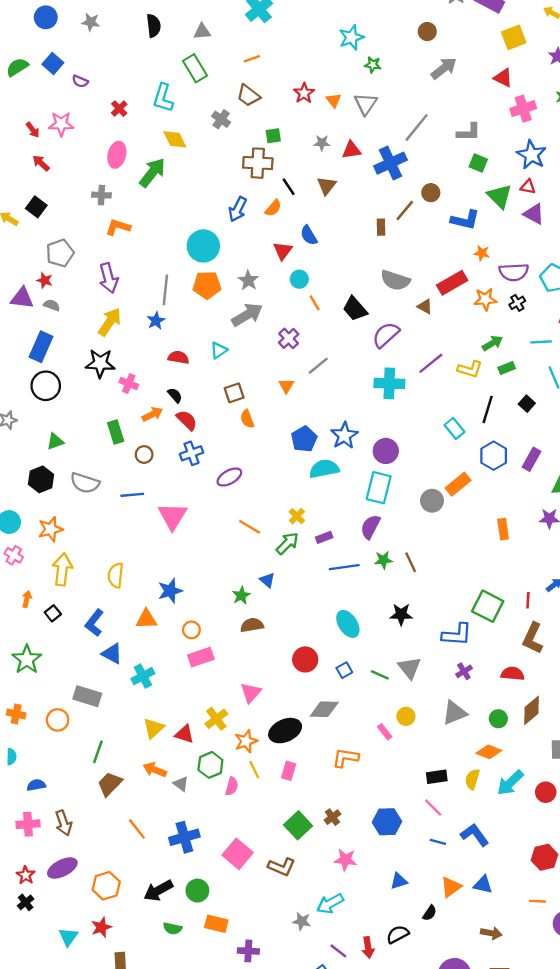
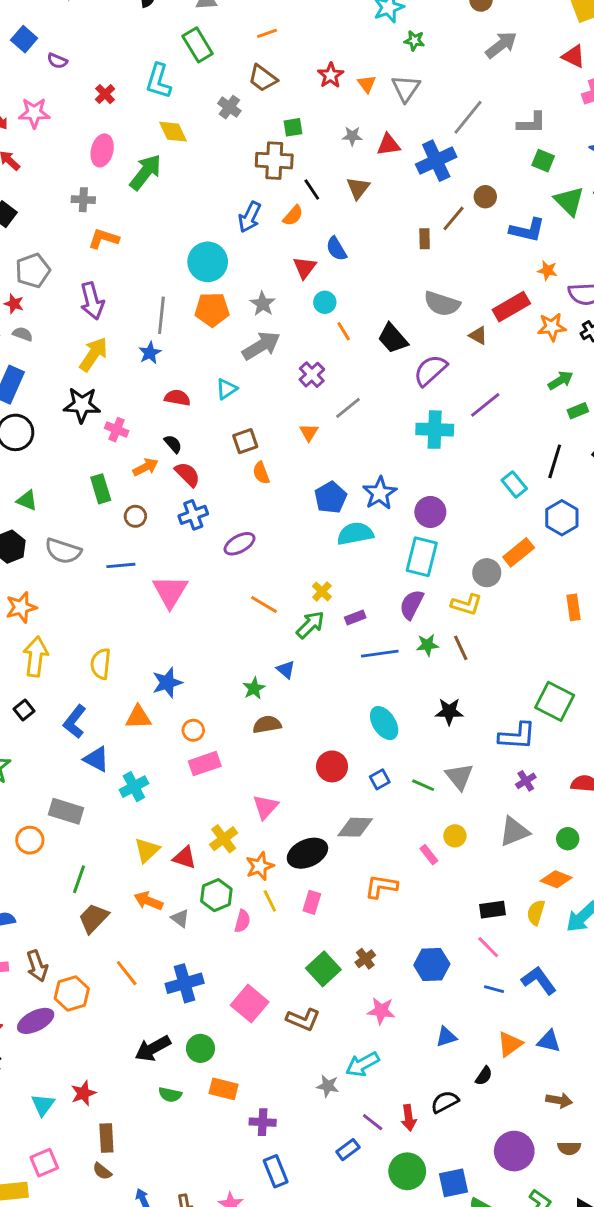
yellow L-shape: (470, 369) -> (467, 604), moved
green triangle: (55, 441) -> (27, 500), turned 42
orange hexagon: (106, 886) -> (72, 993), moved

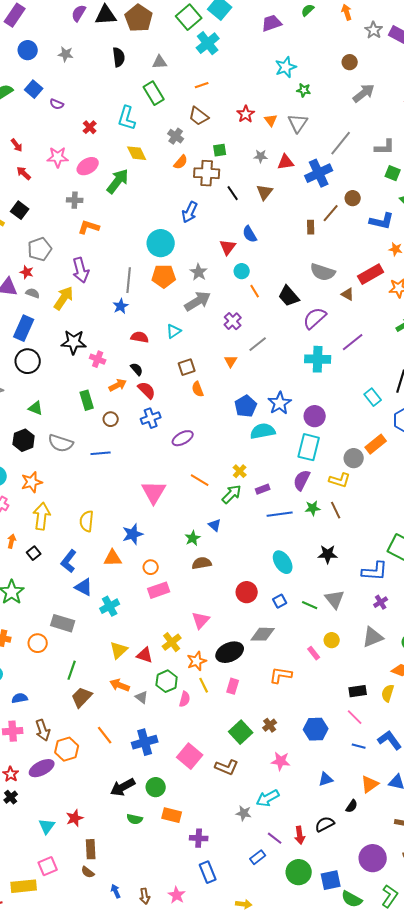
pink star: (34, 113) -> (58, 157), moved
pink ellipse: (102, 150) -> (88, 166), turned 45
orange semicircle: (293, 216) -> (181, 162), moved
yellow arrow: (93, 354) -> (64, 298), moved
pink triangle: (170, 591) -> (154, 492), moved

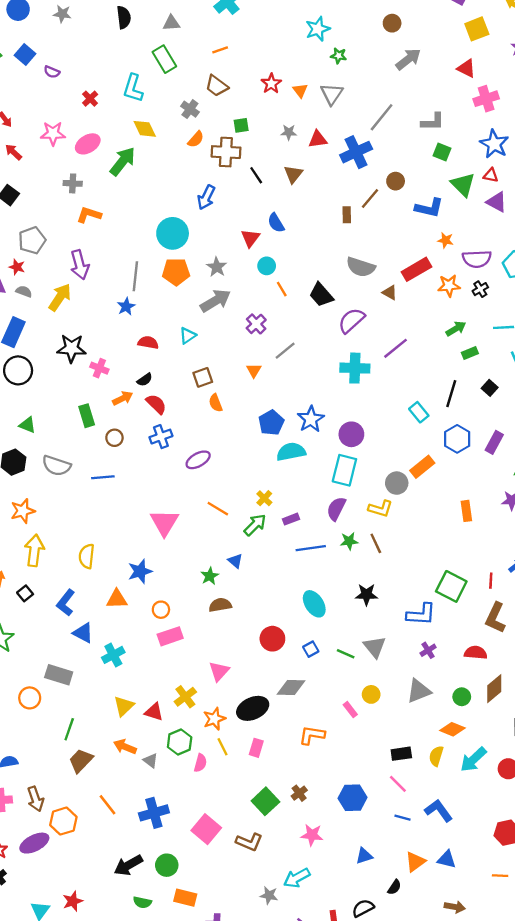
black semicircle: (137, 369) -> (145, 380), turned 96

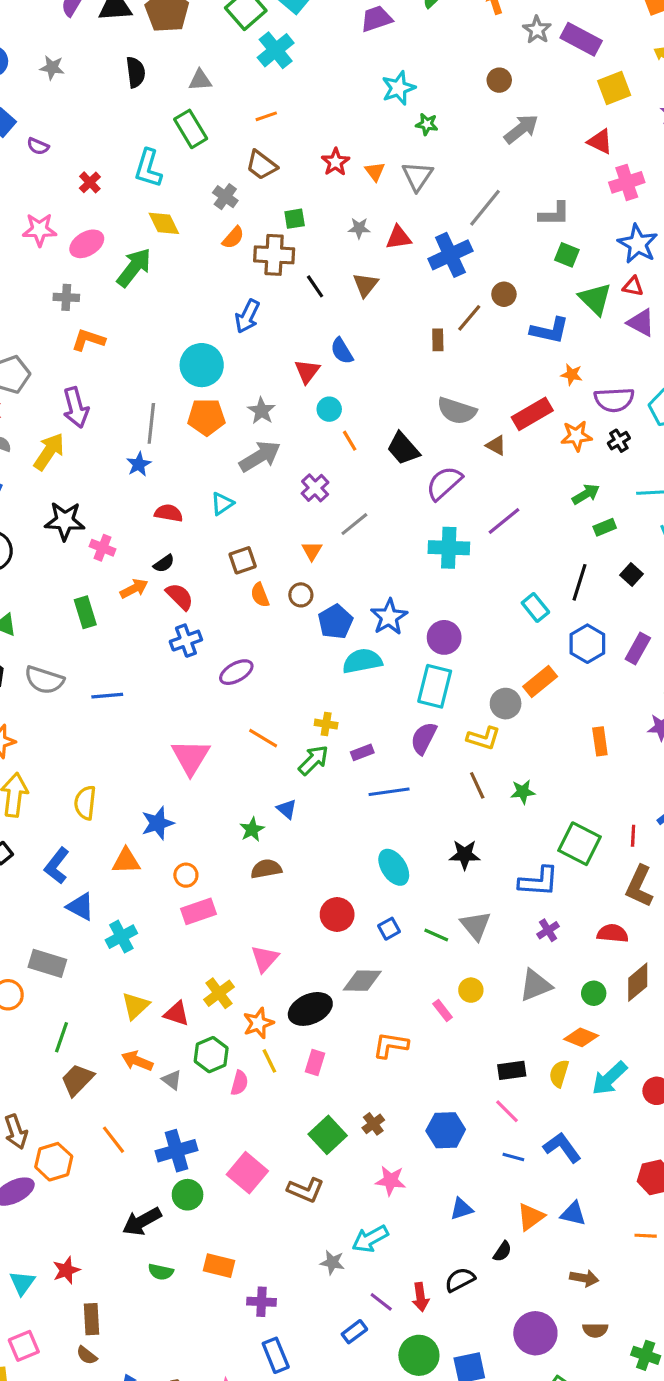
brown circle: (114, 438) -> (301, 595), moved
yellow cross: (264, 498) -> (326, 724), turned -35
green star: (349, 541) -> (523, 792), moved
green circle: (167, 865) -> (188, 1195), moved

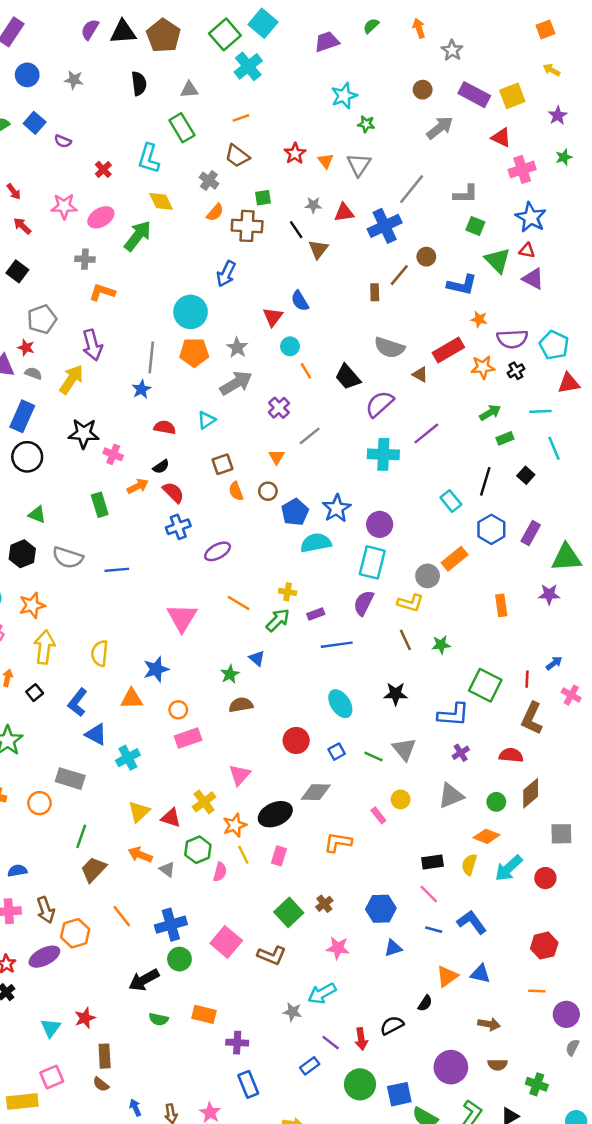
purple rectangle: (581, 39) -> (474, 95), moved
black line: (315, 286) -> (296, 230), moved
blue triangle: (461, 1209) -> (393, 948), moved

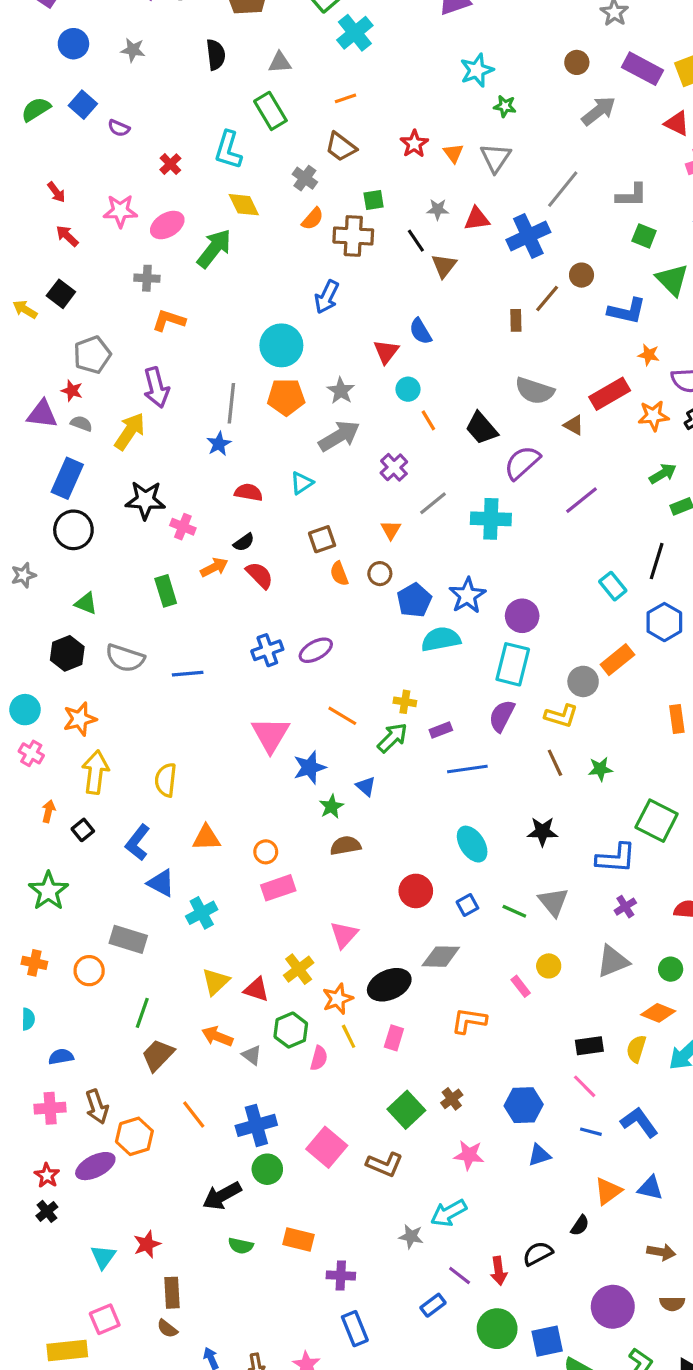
cyan cross: (383, 454) -> (491, 519), moved
blue cross: (178, 527) -> (267, 650), moved
blue star: (156, 669) -> (310, 767), moved

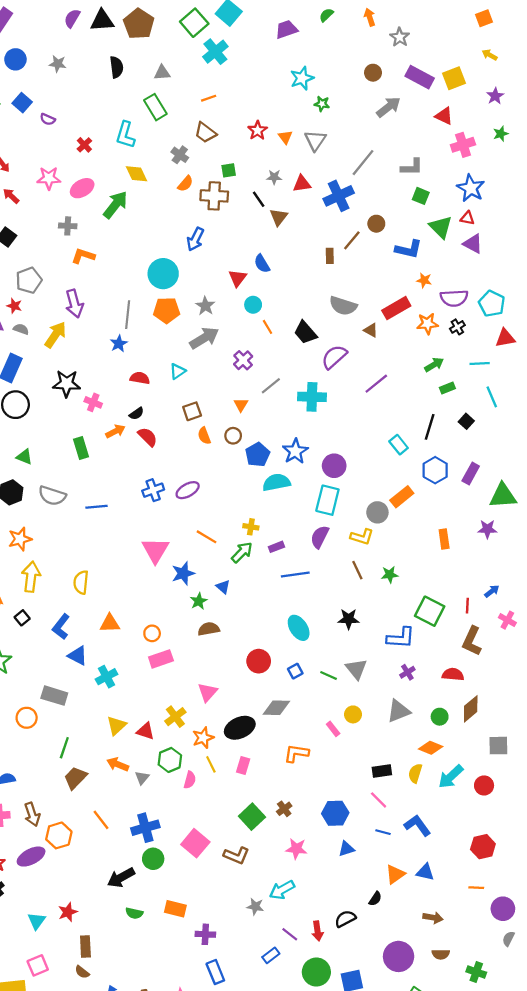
gray triangle: (252, 1055) -> (142, 778), turned 32

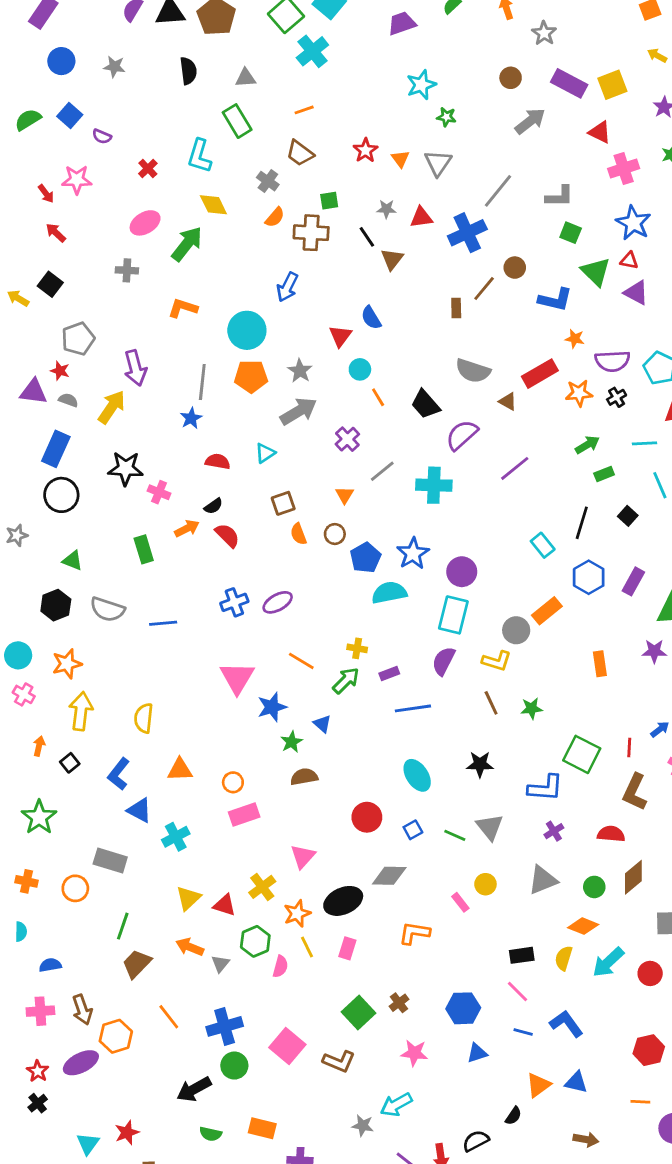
pink star: (49, 178) -> (77, 180), moved
orange L-shape: (83, 256) -> (183, 308), moved

